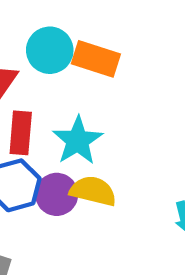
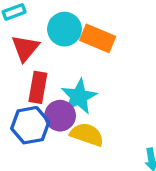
purple circle: (57, 194) -> (60, 116), moved

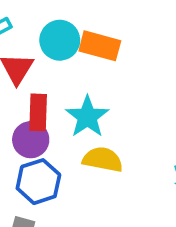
purple circle: (60, 116) -> (31, 140), moved
blue hexagon: (30, 125) -> (38, 182), moved

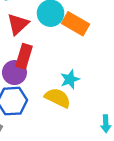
cyan star: (87, 117) -> (70, 79), moved, size x0.7

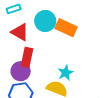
red triangle: (18, 24) -> (20, 32), turned -42

